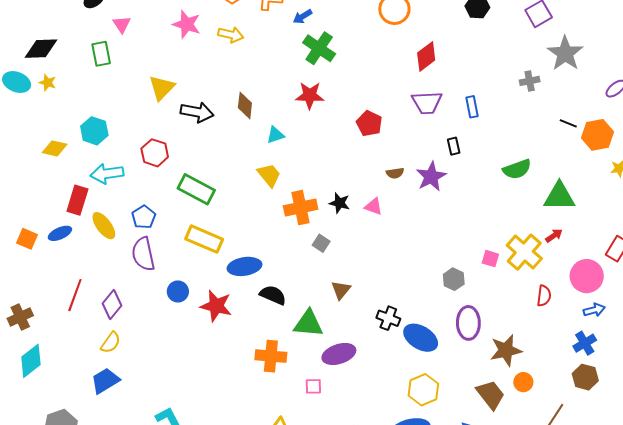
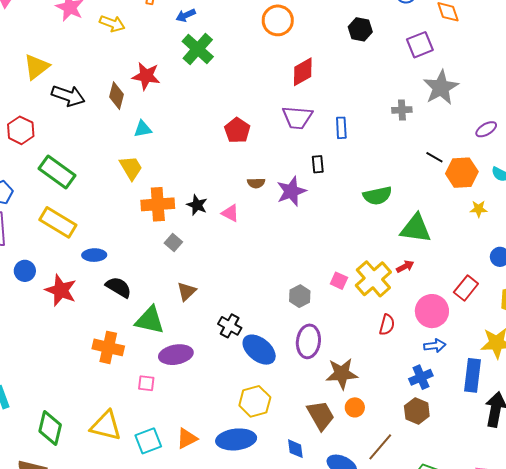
red star: (310, 95) -> (146, 76), moved
blue ellipse: (244, 266) -> (94, 255), size x0.7

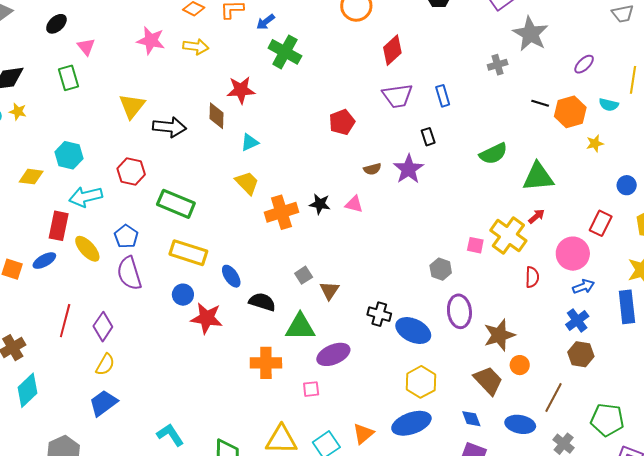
red pentagon: (237, 130) -> (342, 122), turned 30
gray square: (173, 242) -> (304, 275), moved, turned 30
blue ellipse: (94, 255) -> (231, 276), turned 70
blue circle: (25, 271) -> (183, 295), moved

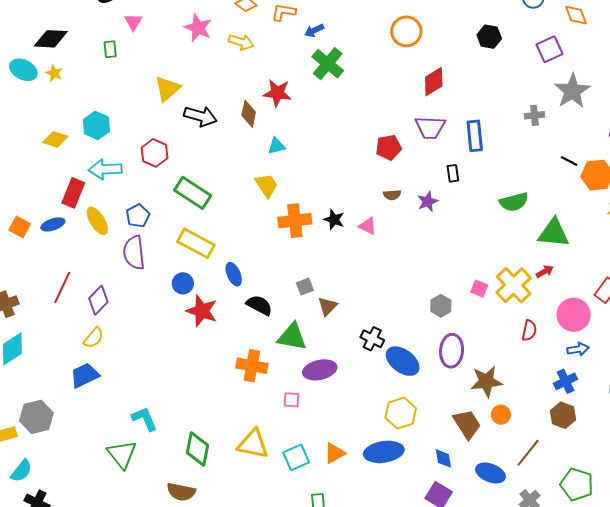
green rectangle: (68, 78) -> (110, 49), size x0.7
blue rectangle: (443, 96) -> (475, 136), size x1.4
red pentagon: (342, 122) -> (389, 147), moved
purple star: (409, 169) -> (428, 202), size x0.7

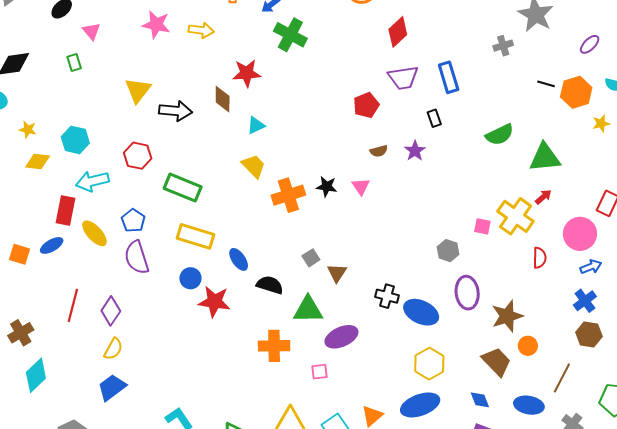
yellow star: (54, 73) -> (28, 129), moved
pink triangle: (368, 226) -> (361, 186), turned 42

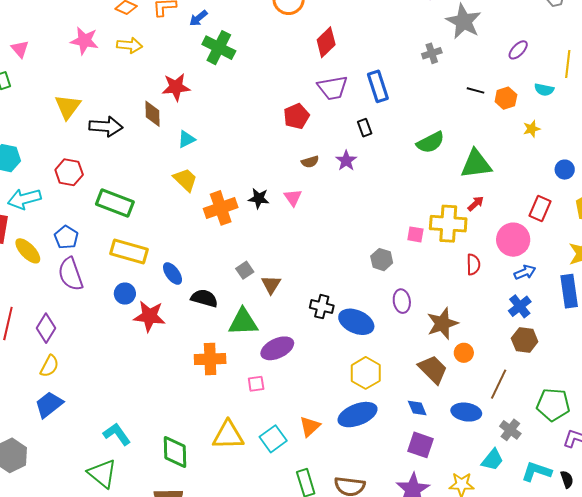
orange hexagon: (576, 92) -> (506, 98), size x0.7
yellow cross: (515, 216) -> (448, 224), turned -30
purple ellipse: (467, 293) -> (402, 301), size x0.7

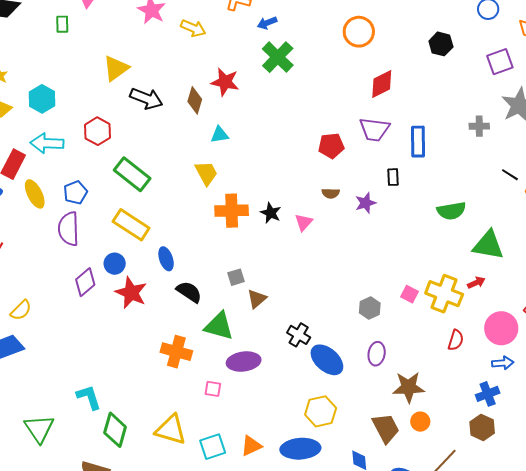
purple diamond: (46, 328) -> (85, 282), moved
cyan L-shape: (117, 434) -> (89, 397), moved

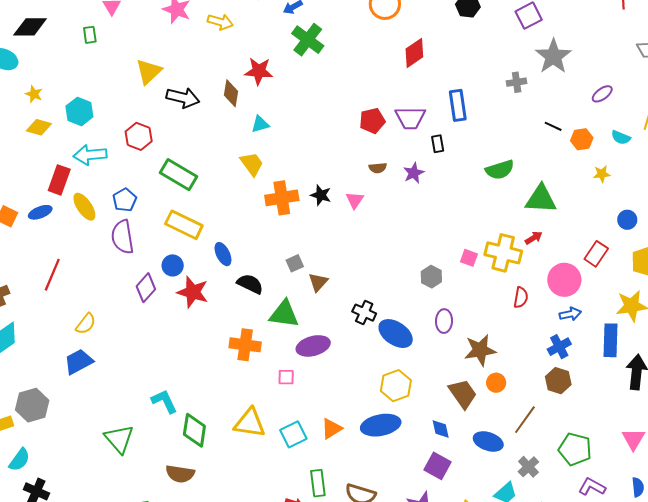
purple trapezoid: (374, 129) -> (410, 118), moved

